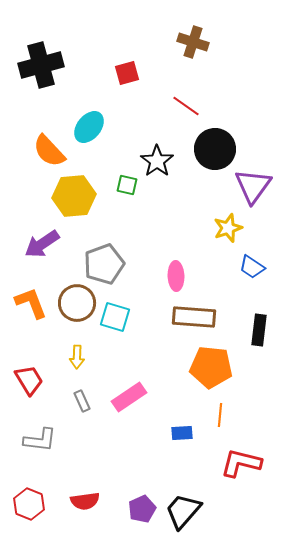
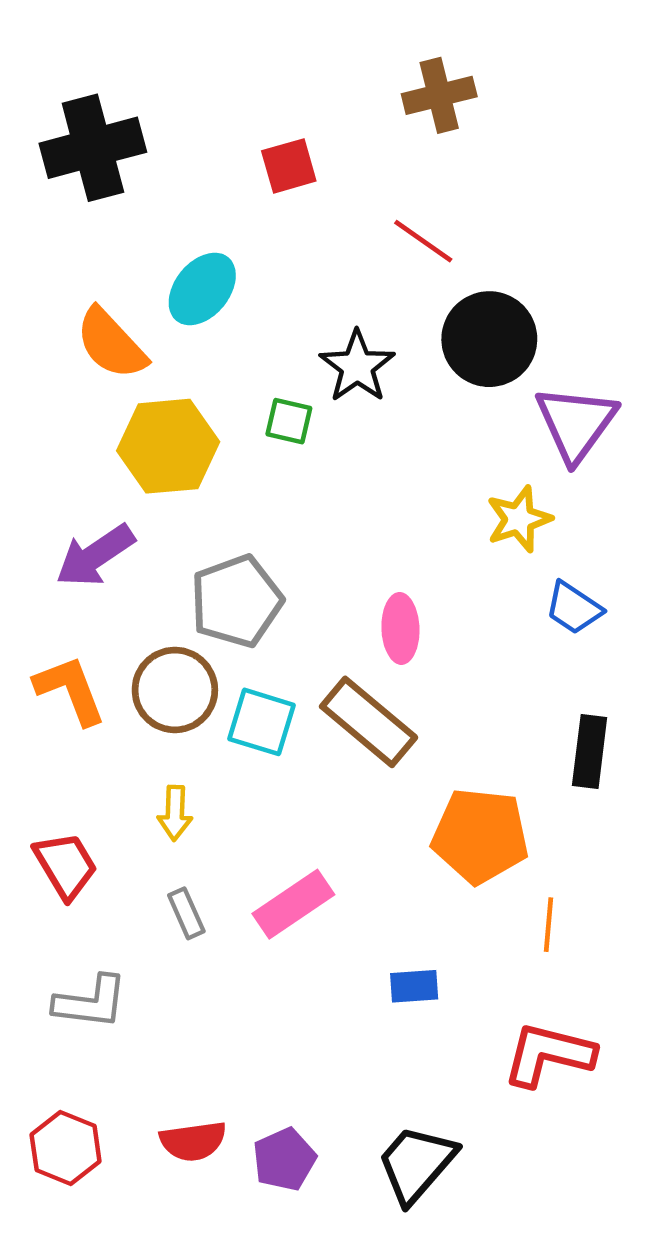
brown cross: (193, 42) -> (439, 95), turned -32
brown rectangle: (194, 317) -> (369, 722), moved, turned 36
orange line: (220, 415) -> (549, 925), moved
purple pentagon: (142, 509) -> (284, 1159), moved

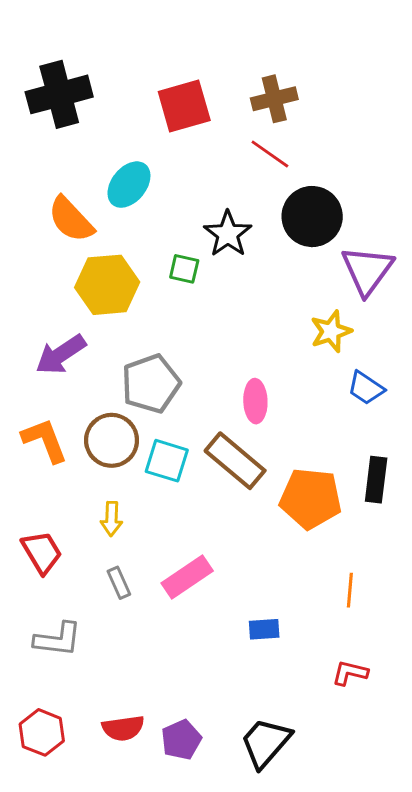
brown cross: (439, 95) -> (274, 99), moved
red square: (289, 166) -> (184, 106), size x1.5
orange pentagon: (480, 836) -> (311, 498), moved
red L-shape: (549, 1055) -> (350, 673), size x0.6

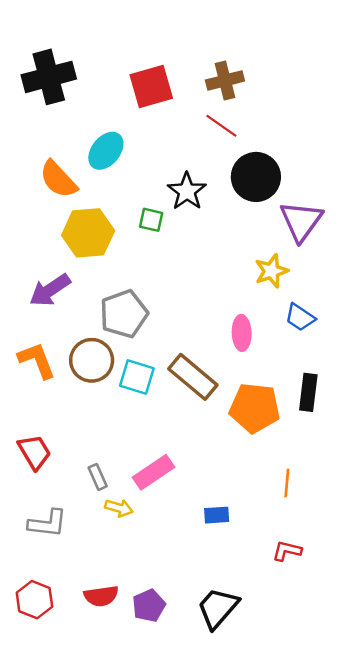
pink ellipse: (255, 401) -> (242, 333), moved
yellow arrow: (112, 519) -> (119, 508), moved, turned -76

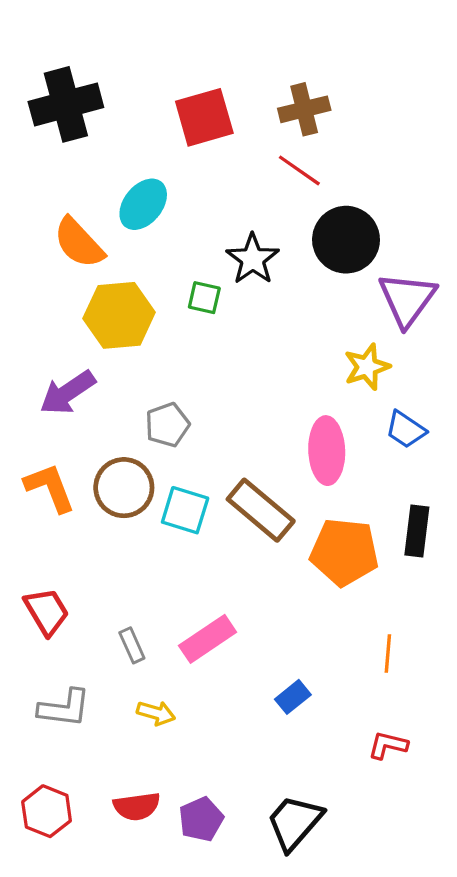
gray pentagon: (124, 314) -> (167, 425), size x0.7
pink ellipse: (242, 333) -> (327, 451), size x1.4
yellow arrow: (119, 508) -> (156, 713), moved
blue rectangle: (217, 515) -> (293, 697), turned -35

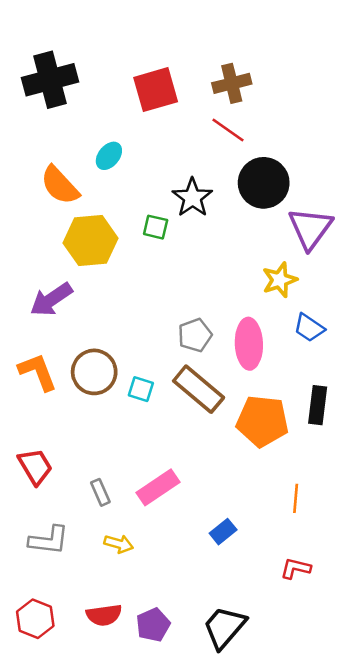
cyan ellipse: (143, 204) -> (109, 156), size x0.7
gray pentagon: (167, 425) -> (195, 335), moved
cyan square: (185, 510) -> (141, 389), size x0.7

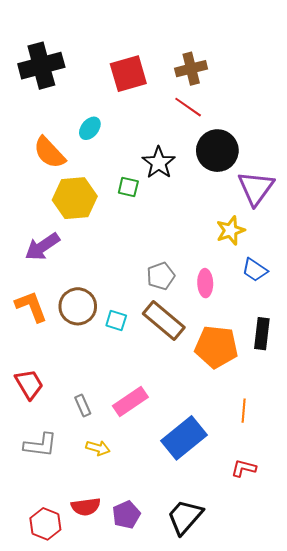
pink ellipse: (249, 344) -> (205, 283), size x0.7
blue rectangle: (223, 532) -> (184, 438), size x2.0
red hexagon: (35, 619) -> (45, 524), moved

